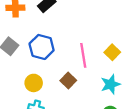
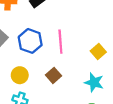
pink line: (83, 55) -> (60, 42), moved
cyan star: (110, 84) -> (94, 82), turned 30

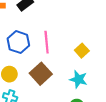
brown square: (54, 75) -> (41, 74), size x1.5

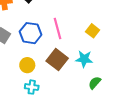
cyan star: (79, 79) -> (84, 59), moved

